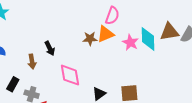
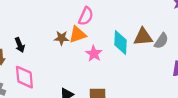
pink star: (130, 43) -> (94, 54), moved
pink diamond: (70, 75) -> (24, 77), moved

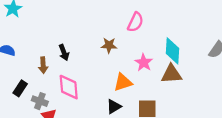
orange triangle: (78, 35) -> (123, 82), moved
brown triangle: (143, 37) -> (171, 74), moved

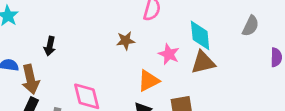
black arrow: (64, 52) -> (50, 46), moved, turned 42
brown arrow: (43, 65) -> (30, 79), moved, size x1.5

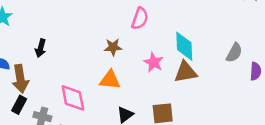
gray semicircle: (251, 26) -> (234, 53), moved
orange triangle: (149, 81) -> (110, 80), moved, turned 30

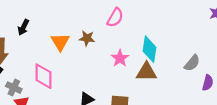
orange triangle: (110, 80) -> (60, 42), moved, turned 42

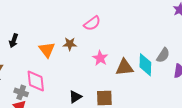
pink semicircle: (115, 18) -> (92, 23), turned 30
cyan diamond: (149, 49) -> (145, 65), moved
gray cross: (14, 88) -> (21, 92), moved

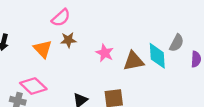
pink semicircle: (92, 23) -> (61, 18), moved
pink diamond: (36, 81) -> (33, 86), turned -35

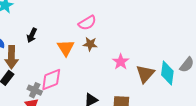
brown triangle: (134, 61) -> (145, 74), turned -48
pink diamond: (33, 86) -> (51, 80), turned -75

